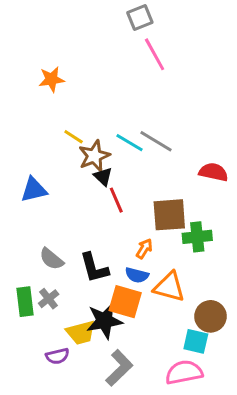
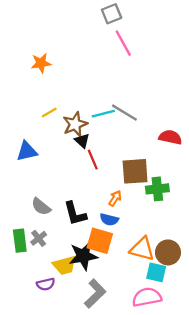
yellow line: (74, 137) -> (49, 113), moved, turned -63
cyan line: (130, 143) -> (103, 114), turned -45
orange triangle: (169, 287) -> (142, 249), moved

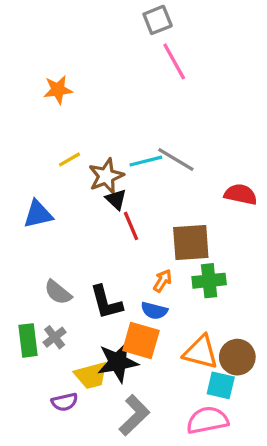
green cross: (157, 189) -> (209, 281), moved

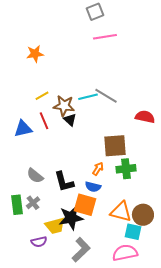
pink line: (174, 61) -> (105, 37), turned -70
brown star: (106, 176) -> (64, 106), turned 30
red line: (131, 226) -> (44, 121), moved

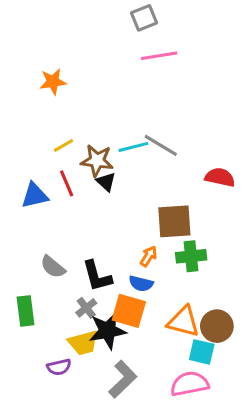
gray cross: (33, 203) -> (86, 308), moved

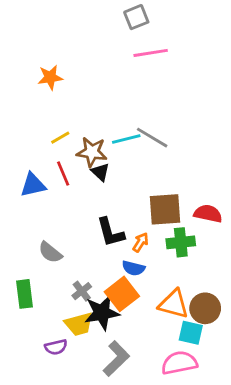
red semicircle: (220, 177) -> (208, 214), moved
black L-shape: (97, 276) -> (110, 232), moved
orange square: (129, 311) -> (122, 294), turned 36

